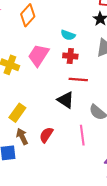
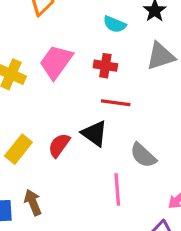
cyan semicircle: (68, 35) -> (115, 24), moved
red semicircle: (46, 135) -> (59, 145), moved
brown arrow: (22, 137) -> (33, 202), moved

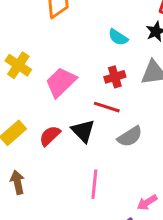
pink trapezoid: (56, 62) -> (61, 82), moved
red cross: (105, 66) -> (115, 77), moved, turned -36
gray semicircle: (143, 155) -> (130, 137), moved, turned -85

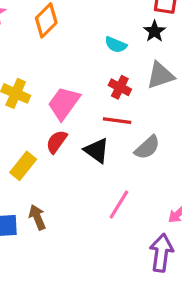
red cross: (115, 77) -> (120, 87), turned -36
red semicircle: (50, 136) -> (57, 142), moved
pink line: (94, 184) -> (119, 205), turned 36

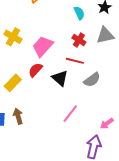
cyan semicircle: (116, 45) -> (79, 13), turned -144

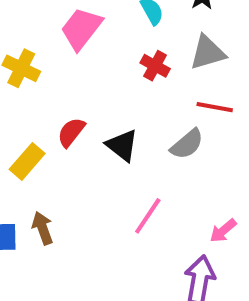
pink trapezoid: (43, 46) -> (81, 29), moved
red line: (75, 61) -> (215, 107), moved

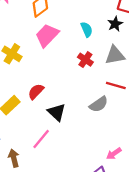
black triangle: (122, 145) -> (57, 112), moved
pink line: (148, 216) -> (41, 139), moved
brown arrow: (43, 228) -> (14, 158), moved

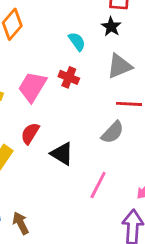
pink trapezoid: (47, 35) -> (32, 87), moved
red cross: (85, 60) -> (69, 77), moved
pink line: (41, 139) -> (98, 185), moved

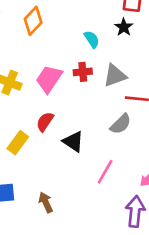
gray triangle: (119, 66) -> (115, 76), moved
red cross: (69, 77) -> (83, 72), turned -30
brown arrow: (21, 223) -> (46, 202), moved

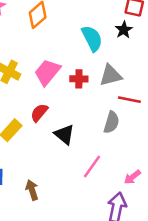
cyan semicircle: (92, 39) -> (92, 38), size x1.5
red cross: (83, 72) -> (79, 79), moved
gray semicircle: (121, 124) -> (111, 122), turned -35

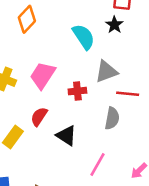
red cross: (79, 79) -> (77, 91), moved

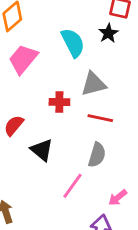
pink trapezoid: (43, 75) -> (23, 59), moved
red line: (128, 94) -> (100, 118), moved
gray semicircle: (112, 118) -> (97, 155), moved

